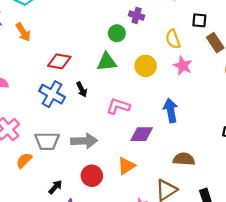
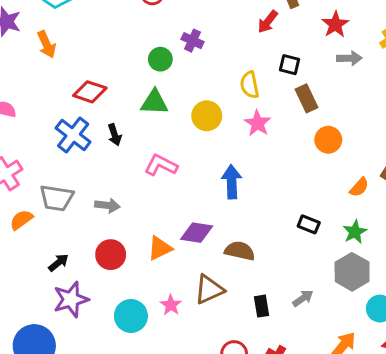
purple cross: (137, 16) -> (193, 41), moved
green circle: (117, 33) -> (160, 59), moved
purple diamond: (142, 134) -> (197, 233), moved
gray arrow: (84, 141) -> (107, 205), size x0.7

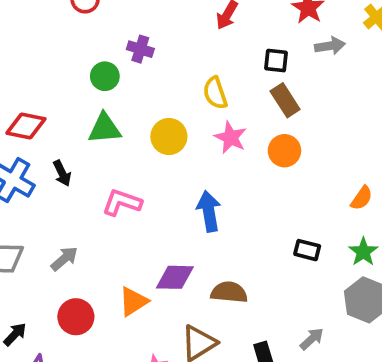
black square: (289, 65) -> (276, 61), moved
orange circle: (328, 140) -> (284, 151), moved
gray arrow: (107, 205) -> (64, 259), turned -40

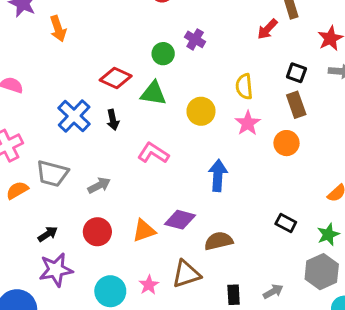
red diamond: (26, 126) -> (116, 78), moved
brown semicircle: (229, 292) -> (219, 241), turned -32

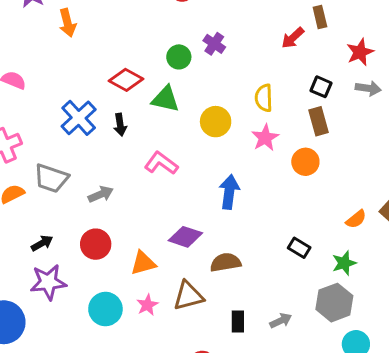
orange triangle: (144, 231) -> (143, 263), moved

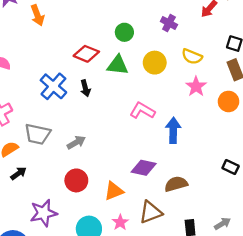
purple cross: (214, 44) -> (169, 23), moved
yellow semicircle: (264, 98) -> (192, 56), turned -60
yellow circle: (216, 122) -> (155, 63), moved
pink L-shape: (161, 163) -> (142, 111), moved
black arrow: (42, 243) -> (18, 173), moved

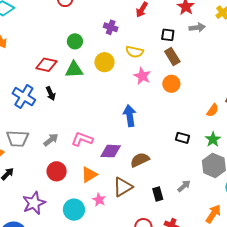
pink L-shape: (142, 111) -> (82, 139), moved

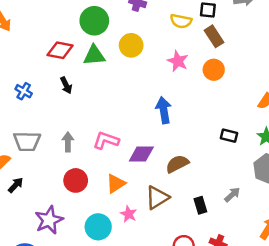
green circle: (75, 41) -> (94, 21), size x1.5
yellow semicircle: (134, 52) -> (181, 21), moved
blue cross: (24, 97) -> (24, 91), moved, size x0.6
gray arrow: (51, 140) -> (68, 142), turned -49

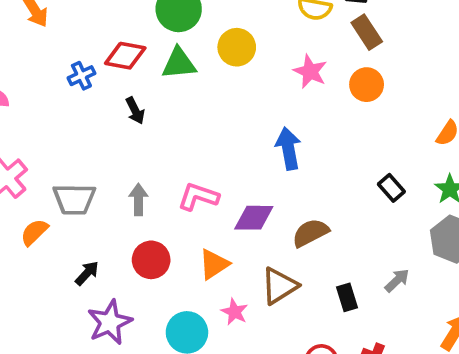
blue cross: (24, 91) -> (81, 76), moved, turned 35
black rectangle: (229, 136) -> (391, 188), turned 35
black arrow: (16, 185) -> (87, 273), moved

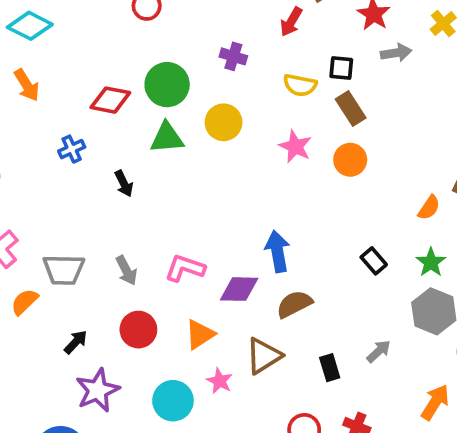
red diamond: (125, 56) -> (110, 100), moved
blue arrow: (288, 148) -> (278, 251), moved
gray arrow: (138, 200) -> (126, 270), turned 152

